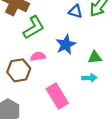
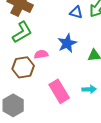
green L-shape: (34, 27) -> (22, 32), moved
cyan arrow: (89, 78) -> (89, 89), moved

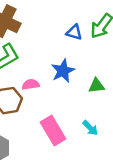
cyan arrow: (89, 89) -> (90, 128), turned 48

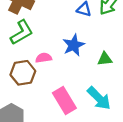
cyan arrow: (90, 128) -> (99, 98), size x1.6

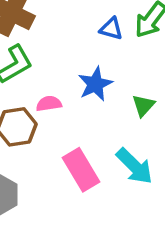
green triangle: (105, 59) -> (143, 105), turned -42

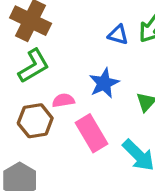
pink rectangle: (81, 170) -> (92, 133), moved

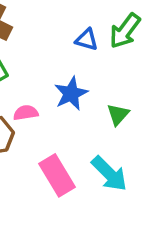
pink rectangle: (92, 133) -> (57, 175), moved

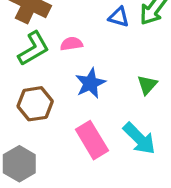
blue star: (71, 94) -> (90, 83), moved
pink semicircle: (26, 113) -> (71, 44), moved

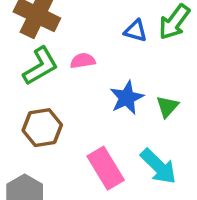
blue star: (90, 83) -> (127, 98), moved

